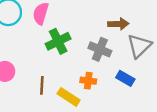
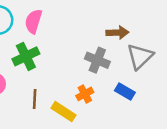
green cross: (58, 41) -> (26, 56), moved
orange cross: (88, 81) -> (85, 94), turned -35

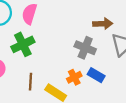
blue rectangle: (125, 91) -> (96, 75), moved

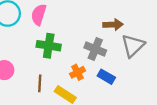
green cross: (23, 44) -> (49, 46), moved, turned 35
orange cross: (74, 77) -> (77, 72), moved

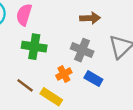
brown arrow: (113, 25) -> (90, 18), moved
brown line: (40, 83) -> (25, 85), turned -56

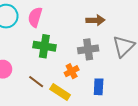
gray cross: (82, 50) -> (88, 49), turned -30
blue rectangle: (93, 79) -> (99, 87), moved, turned 63

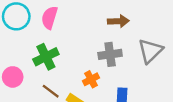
green cross: (44, 46) -> (46, 57), moved, turned -35

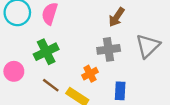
brown arrow: (118, 21) -> (117, 17), turned 126

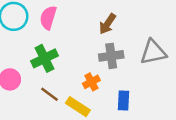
brown arrow: (117, 17) -> (107, 24), moved
gray triangle: (148, 46) -> (153, 52), turned 32

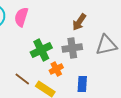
brown arrow: (107, 24) -> (79, 22), moved
green cross: (44, 58) -> (41, 50), moved

